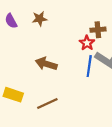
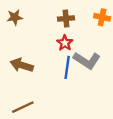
brown cross: (98, 30) -> (66, 18), moved

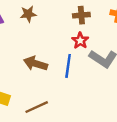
blue line: (67, 67) -> (68, 66), moved

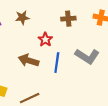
red star: (80, 41) -> (45, 40), moved

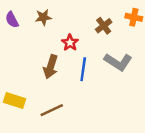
brown cross: (68, 19) -> (104, 26), moved, turned -32
brown arrow: (29, 60) -> (51, 67), turned -90

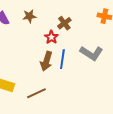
brown cross: (104, 26) -> (64, 23), moved
brown arrow: (51, 67) -> (46, 61), moved

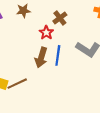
brown line: (36, 93) -> (17, 84), moved

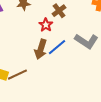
blue line: (58, 55) -> (57, 47), turned 42

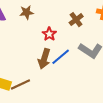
brown cross: (59, 11) -> (76, 20), moved

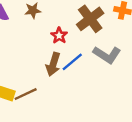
brown cross: (76, 20) -> (90, 19), size x1.6

